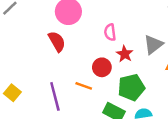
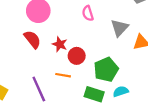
pink semicircle: (110, 32) -> (88, 13), moved
red star: (125, 54) -> (60, 44), moved

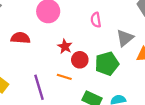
red semicircle: (32, 39) -> (20, 38), moved, turned -54
green pentagon: (106, 70) -> (107, 64), moved

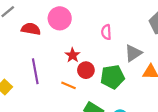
red semicircle: (20, 38) -> (31, 29), moved
purple line: (39, 87) -> (35, 71), moved

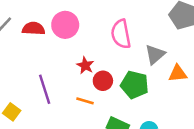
red semicircle: (31, 29) -> (34, 28), moved
pink semicircle: (106, 32) -> (121, 34), size x1.6
green pentagon: (113, 77) -> (135, 85), turned 30

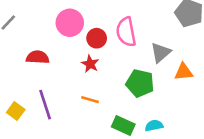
red semicircle: (34, 28) -> (38, 57), moved
red circle: (103, 81) -> (97, 38), moved
purple line: (45, 89) -> (45, 105), moved

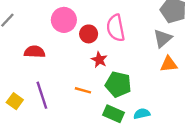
gray triangle: (161, 53) -> (163, 38), moved
red star: (90, 64) -> (99, 60), moved
green pentagon: (140, 83) -> (118, 84), moved

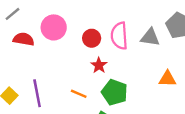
pink circle: (64, 20) -> (54, 27), moved
gray triangle: (163, 38) -> (150, 37), moved, turned 42
red semicircle: (35, 52) -> (24, 39), moved

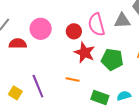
red star: (99, 65) -> (84, 53), size x1.5
green pentagon: (115, 92) -> (112, 60), moved

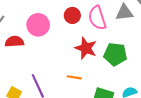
red circle: (74, 31) -> (72, 15), moved

